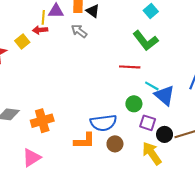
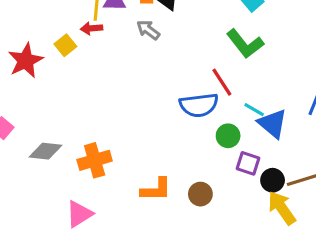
red line: (130, 67) -> (222, 82), turned 54
blue semicircle: (103, 123) -> (199, 105), moved
yellow arrow: (152, 153) -> (282, 208), moved

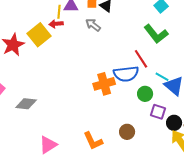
yellow square: (65, 45) -> (39, 35), size x1.6
orange cross: (95, 160) -> (104, 84), moved
orange L-shape: (156, 189) -> (93, 141), moved, turned 65

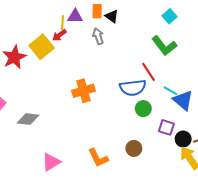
red arrow: (56, 24) -> (59, 35), turned -32
gray arrow: (93, 25) -> (98, 36), turned 35
orange cross: (104, 84) -> (84, 91), moved
green circle: (145, 94) -> (143, 109), moved

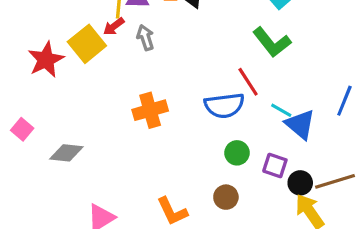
gray arrow: (98, 36) -> (145, 38), moved
green circle: (143, 109) -> (237, 153), moved

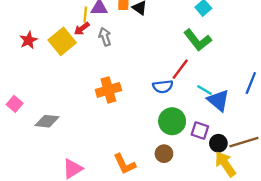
red star: (46, 60) -> (29, 40), moved, size x0.7
red line: (248, 82) -> (180, 69), turned 70
blue semicircle: (224, 105) -> (163, 87), size x0.7
green circle: (237, 153) -> (172, 121), size x1.5

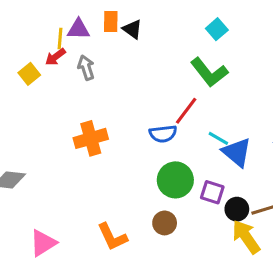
yellow square: (62, 41) -> (29, 74), size x0.6

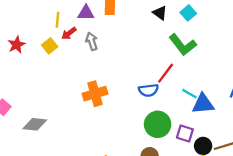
black triangle: (132, 29) -> (160, 13), moved
yellow line: (60, 38) -> (58, 20), moved
blue triangle: (237, 152) -> (203, 104), turned -45

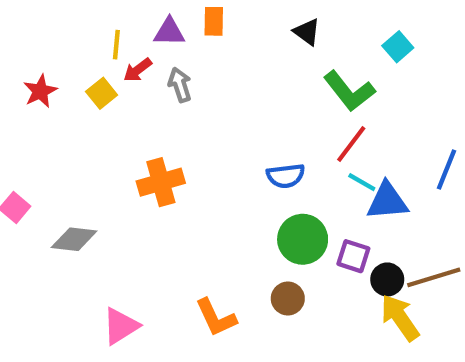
cyan square: (188, 13) -> (398, 47), moved
red line: (166, 73) -> (351, 144), moved
orange cross: (95, 94) -> (161, 182), moved

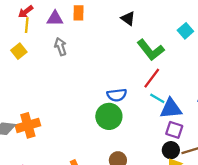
cyan square: (398, 47) -> (185, 31), moved
red arrow: (138, 70) -> (26, 12), moved
orange cross: (161, 182) -> (28, 125), moved
green circle: (303, 239) -> (109, 116), moved
purple square: (353, 256) -> (174, 130), moved

